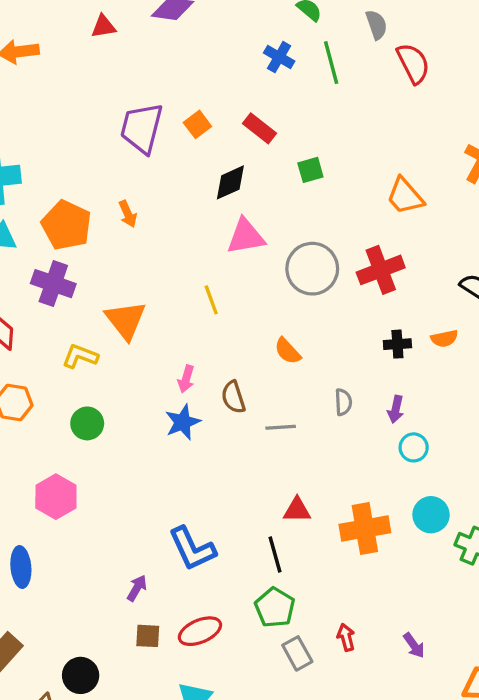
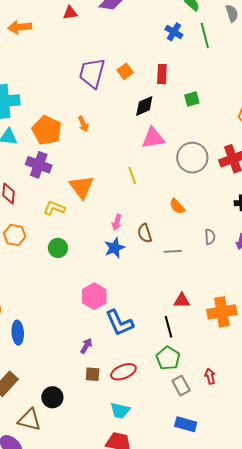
red rectangle: (260, 128) -> (162, 74), turned 54
pink hexagon: (56, 497) -> (94, 296), moved

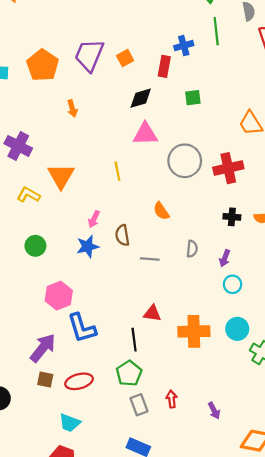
blue cross: (174, 32) -> (184, 46), moved, turned 36
orange pentagon: (47, 130) -> (43, 65), moved
green circle: (58, 248) -> (35, 246), moved
purple arrow: (86, 346) -> (43, 348), size x1.8

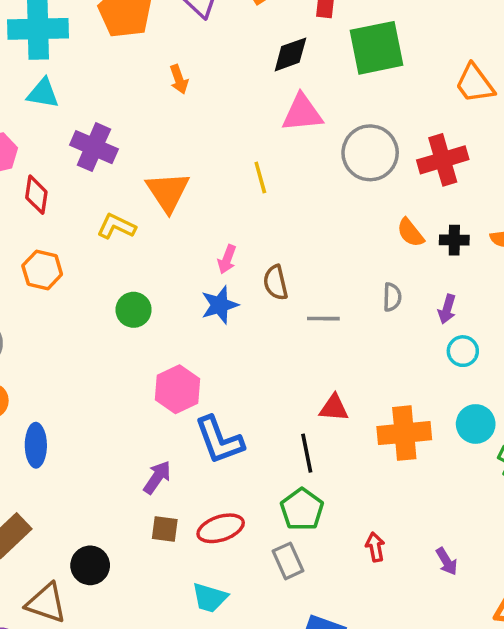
green square: (193, 98) -> (376, 48), size x2.0
orange semicircle: (161, 211) -> (410, 233), moved
purple arrow: (43, 348) -> (157, 477), size x0.7
gray rectangle: (139, 405) -> (288, 561), moved

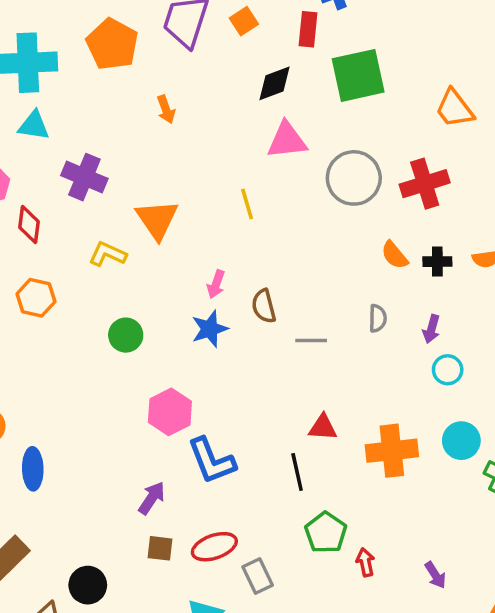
green pentagon: (302, 509) -> (326, 533), moved
gray rectangle: (288, 561) -> (258, 576), moved

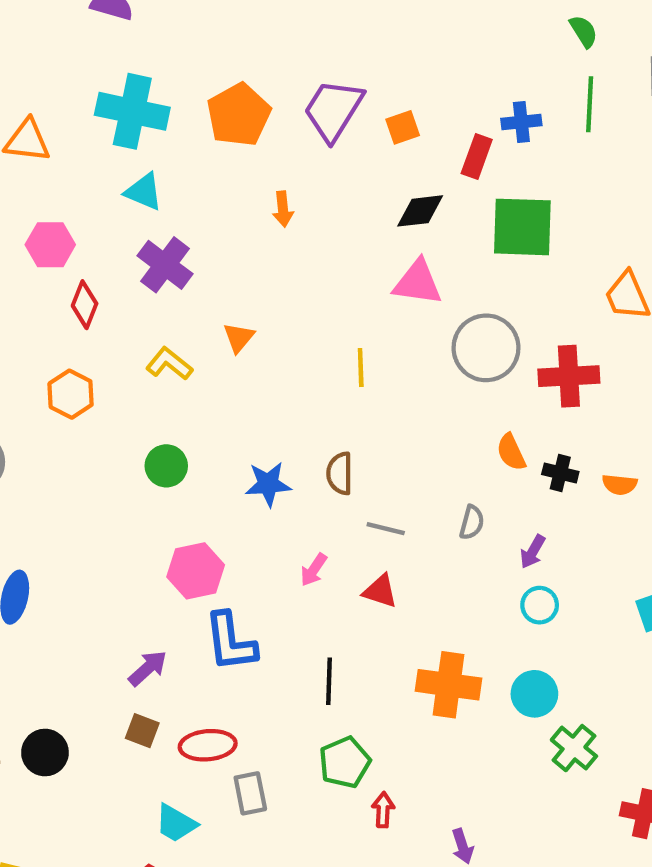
cyan triangle: (34, 125) -> (144, 192), moved
yellow line: (247, 204) -> (361, 368), moved
orange triangle: (157, 219) -> (239, 338), size x0.6
pink arrow: (216, 284) -> (314, 570), moved
red triangle: (323, 427) -> (380, 591), moved

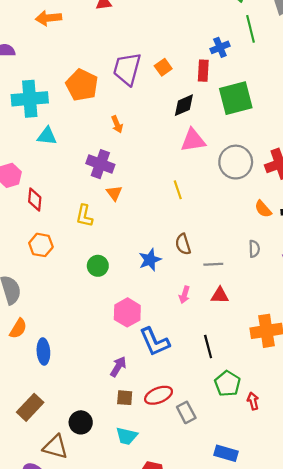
purple cross: (165, 265) -> (100, 164), moved
yellow L-shape: (169, 364) -> (84, 216), turned -100
cyan trapezoid: (176, 823) -> (127, 436), moved

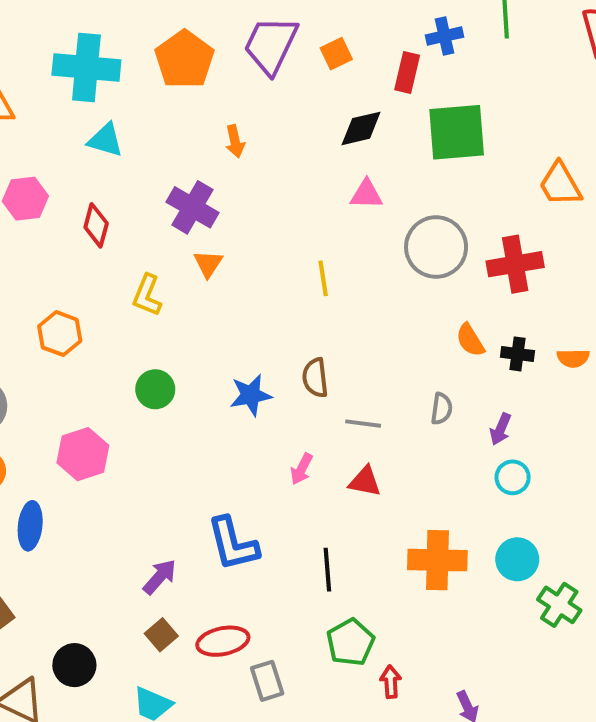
pink triangle: (193, 140) -> (366, 194), size x0.7
red diamond: (35, 199) -> (96, 225), moved
pink hexagon: (127, 312) -> (83, 454), moved
brown square: (125, 398) -> (161, 635), turned 35

